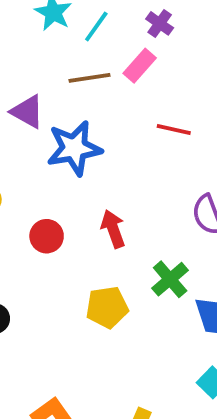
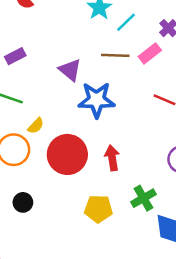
red circle: (47, 236) -> (67, 154), size x1.8

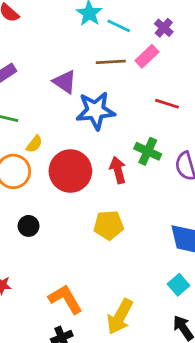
cyan line: (126, 22) -> (119, 26), turned 75
green cross: (143, 198) -> (148, 151), moved, turned -30

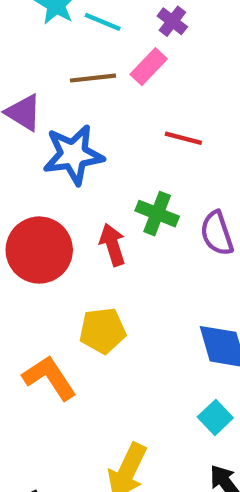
orange L-shape: (66, 299) -> (49, 378), moved

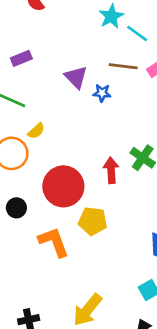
blue star: (73, 155) -> (102, 93), moved, size x0.5
red circle: (39, 250) -> (63, 186), moved

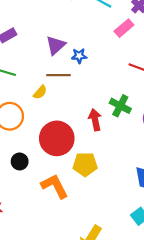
brown line: (123, 66) -> (59, 75), moved
purple triangle: (76, 77) -> (56, 45), turned 40
yellow semicircle: (36, 131) -> (40, 92), moved

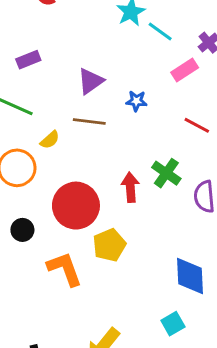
blue star: (79, 56) -> (136, 101), moved
yellow semicircle: (40, 92) -> (50, 140), moved
yellow pentagon: (85, 164) -> (109, 245), turned -30

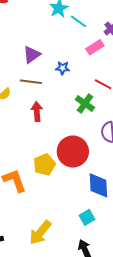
green cross: (166, 173) -> (85, 104), moved
red arrow: (130, 187) -> (37, 112), moved
red circle: (76, 206) -> (73, 152), moved

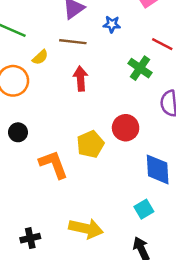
red circle: (73, 152) -> (126, 128), size x0.7
yellow arrow: (40, 233) -> (86, 229), turned -116

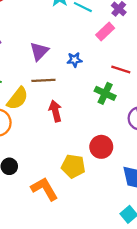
yellow semicircle: (40, 57) -> (18, 98), size x1.6
yellow pentagon: (90, 144) -> (73, 166), turned -30

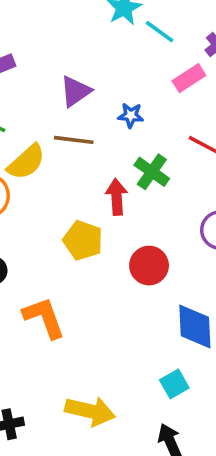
green cross: (105, 93) -> (152, 172), moved
red arrow: (55, 111) -> (117, 197), moved
yellow pentagon: (73, 166) -> (83, 240), moved

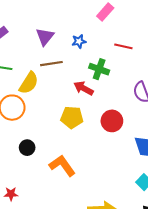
red arrow: (117, 197) -> (84, 88), turned -42

